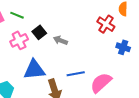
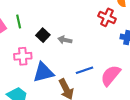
green line: (17, 15) -> (19, 21), turned 64
pink cross: (19, 40) -> (23, 56), moved, turned 30

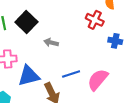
black square: (43, 35) -> (26, 22), moved, size x1.5

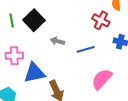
blue line: (71, 74) -> (86, 49), moved

